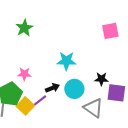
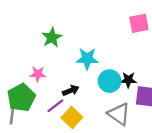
green star: (24, 28) -> (52, 37), moved
cyan circle: (74, 89) -> (110, 81), moved
yellow square: (25, 106) -> (72, 118), moved

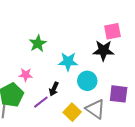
black star: (128, 80) -> (103, 51), moved, size x1.5
black arrow: (71, 90) -> (54, 89), turned 136
yellow square: (72, 118) -> (72, 112), moved

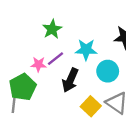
black arrow: (54, 89) -> (70, 80), size x1.5
purple line: (41, 102) -> (56, 59), moved

